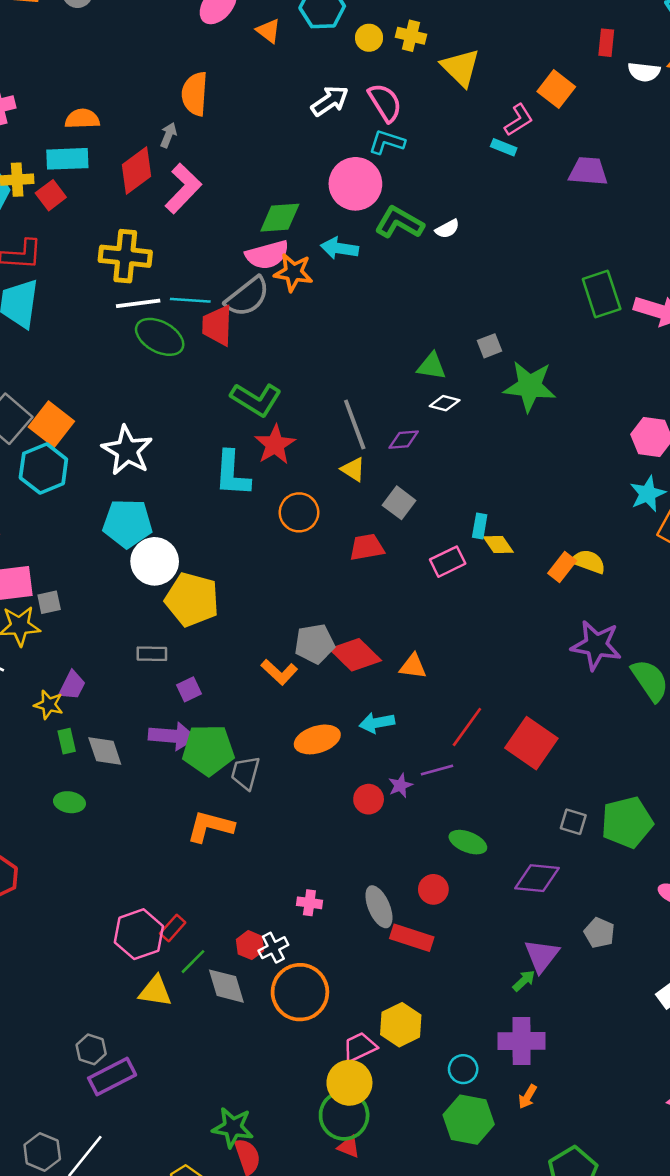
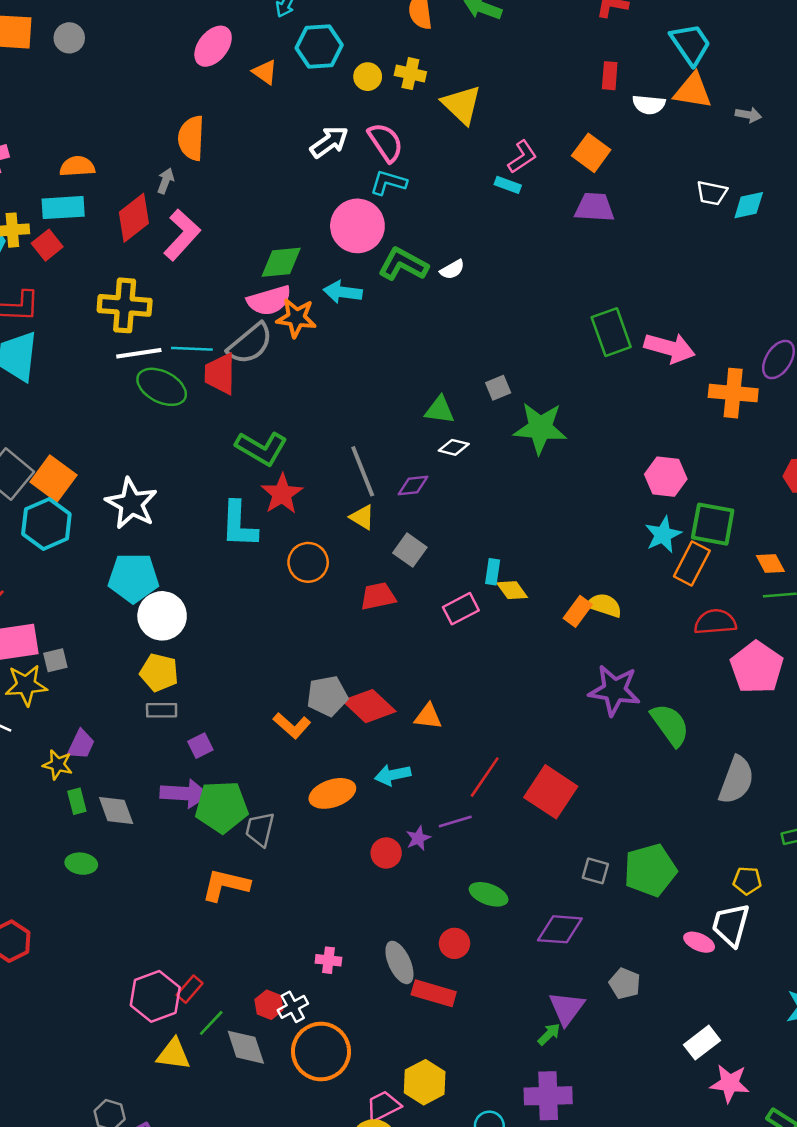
orange square: (556, 89) -> (591, 153), moved
yellow pentagon: (192, 600) -> (159, 673), moved, size x0.7

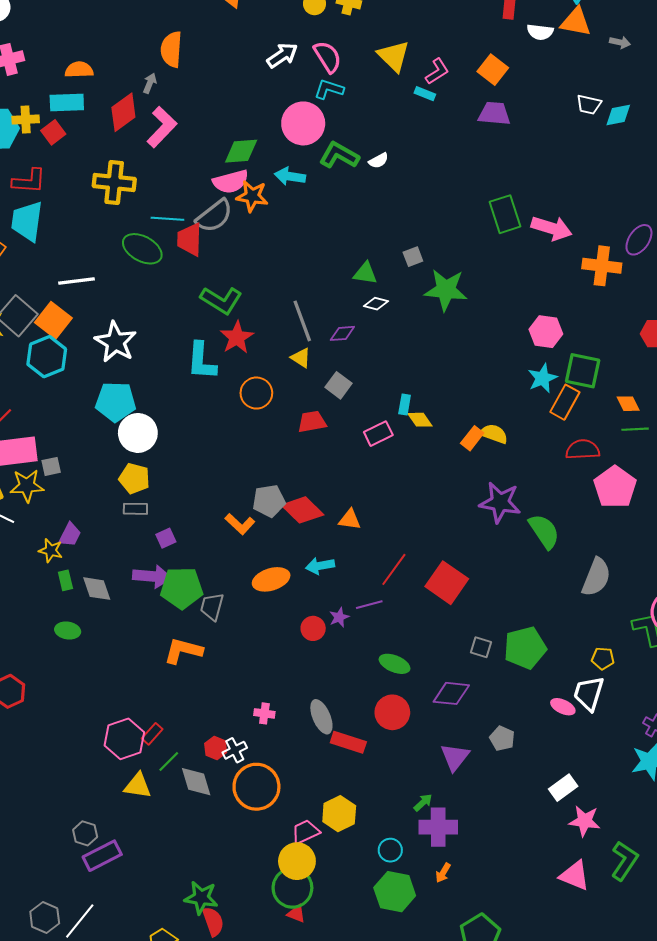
yellow triangle: (462, 105) -> (394, 56), moved
white line: (139, 353) -> (76, 281), moved
red circle: (454, 943) -> (392, 712), moved, size x1.4
green arrow: (549, 1034) -> (423, 803), moved

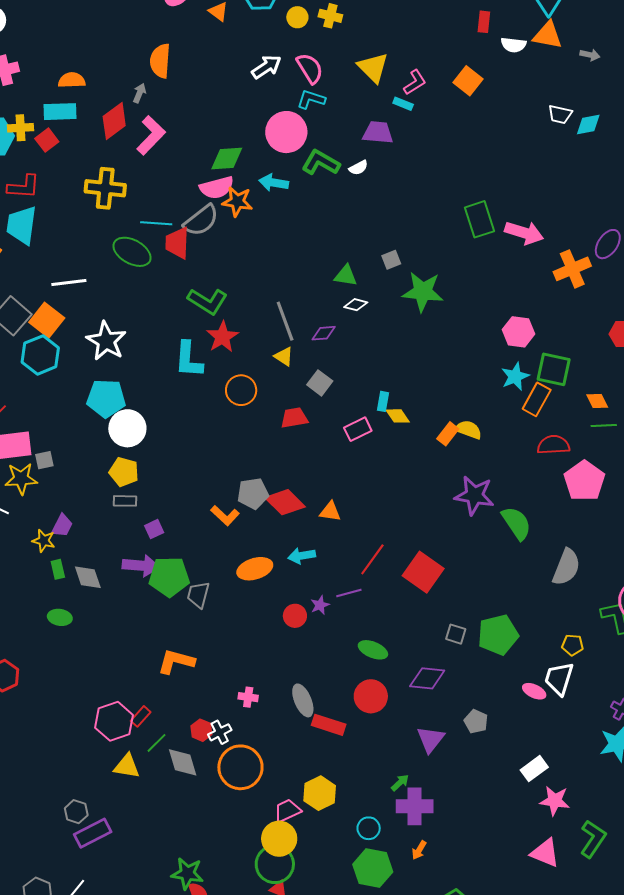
purple trapezoid: (494, 114) -> (378, 132), moved
orange cross: (602, 266) -> (572, 269), turned -30
orange L-shape: (183, 651) -> (176, 661), moved

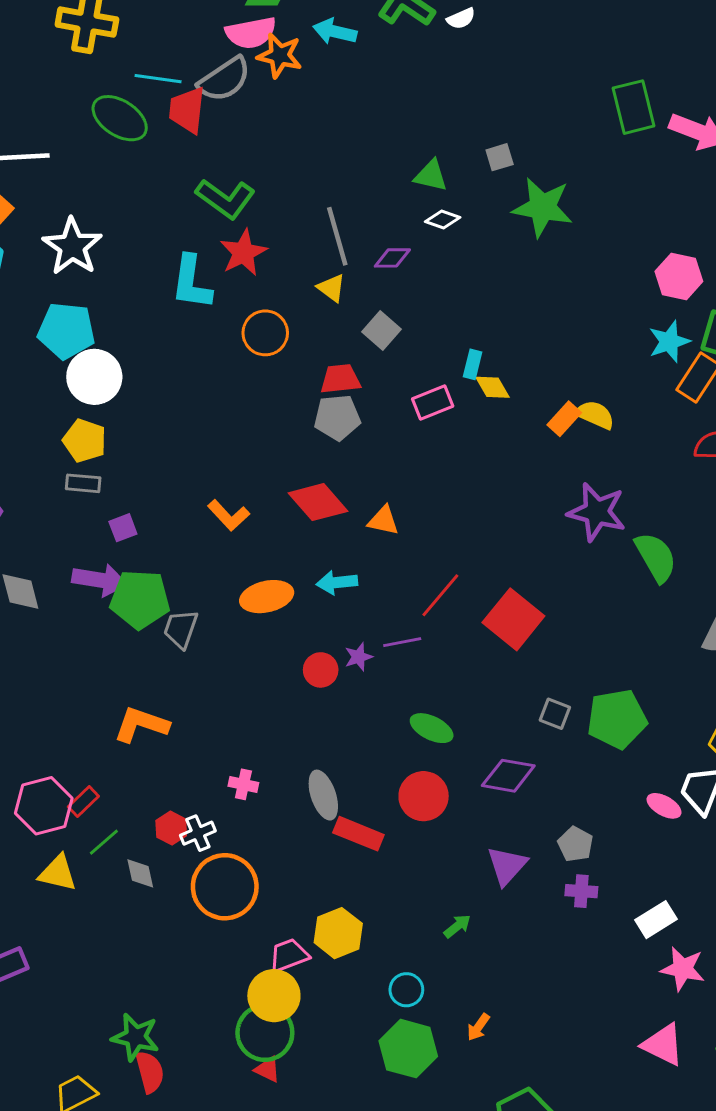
gray pentagon: (253, 494) -> (337, 417), moved
gray diamond: (183, 762) -> (140, 873), size x0.7
purple cross: (415, 806) -> (581, 891), moved, size x0.6

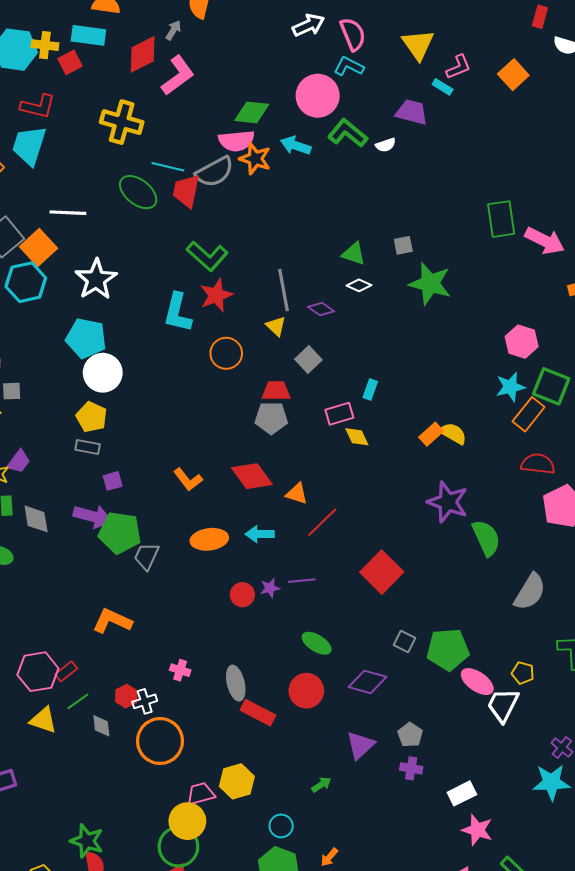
purple diamond: (392, 258) -> (321, 309), turned 30
yellow diamond: (492, 387) -> (357, 437), moved
red line: (440, 595) -> (322, 522), moved
pink ellipse: (664, 806) -> (477, 682), moved, size x1.4

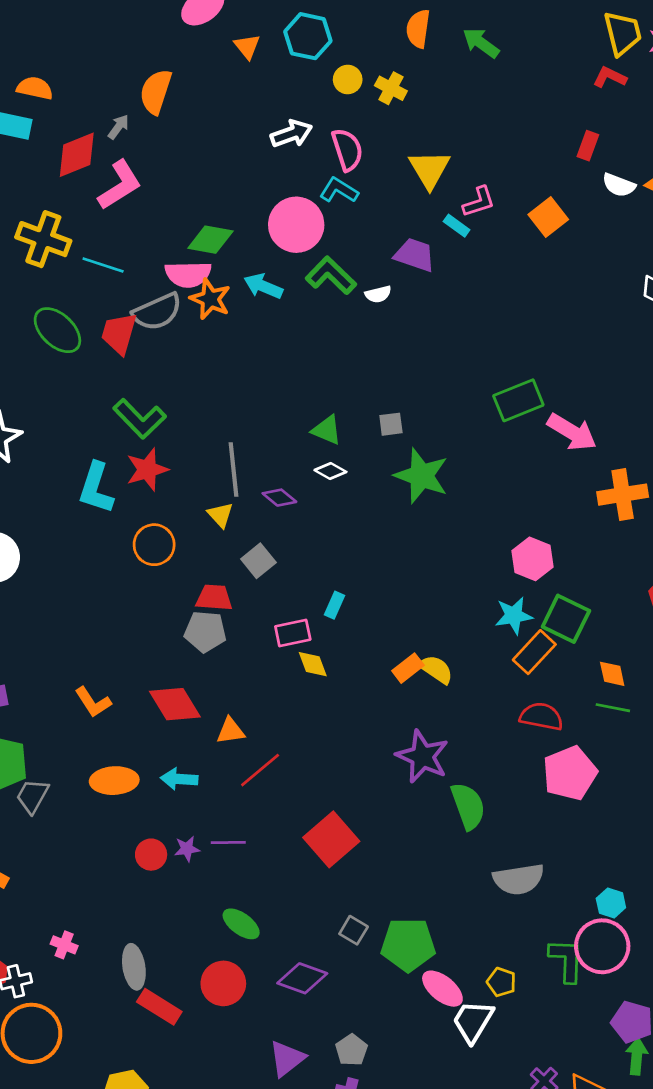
cyan line: (168, 167) -> (103, 265), moved
green rectangle: (501, 219) -> (518, 400), turned 72
orange triangle: (297, 494) -> (230, 731), turned -30
gray semicircle: (530, 592) -> (519, 879), turned 45

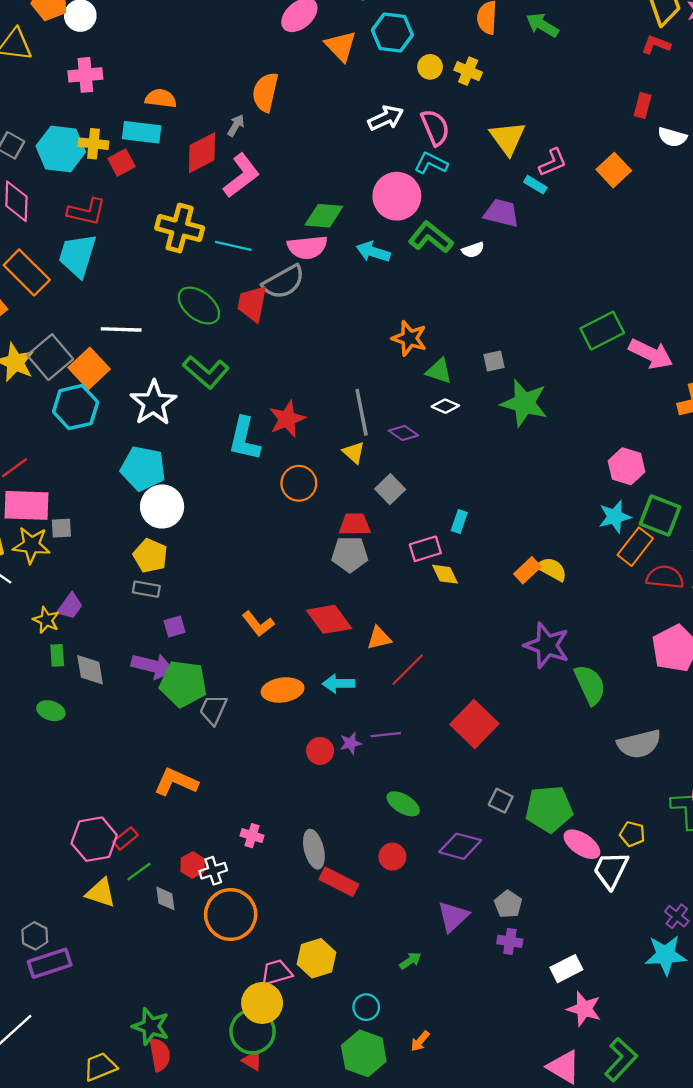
orange triangle: (247, 46) -> (341, 46), size x1.4
orange star: (210, 299) -> (409, 338), moved
green L-shape: (139, 419) -> (206, 372), moved
red semicircle: (541, 717) -> (665, 577), moved
red circle: (223, 983) -> (392, 857), size x0.7

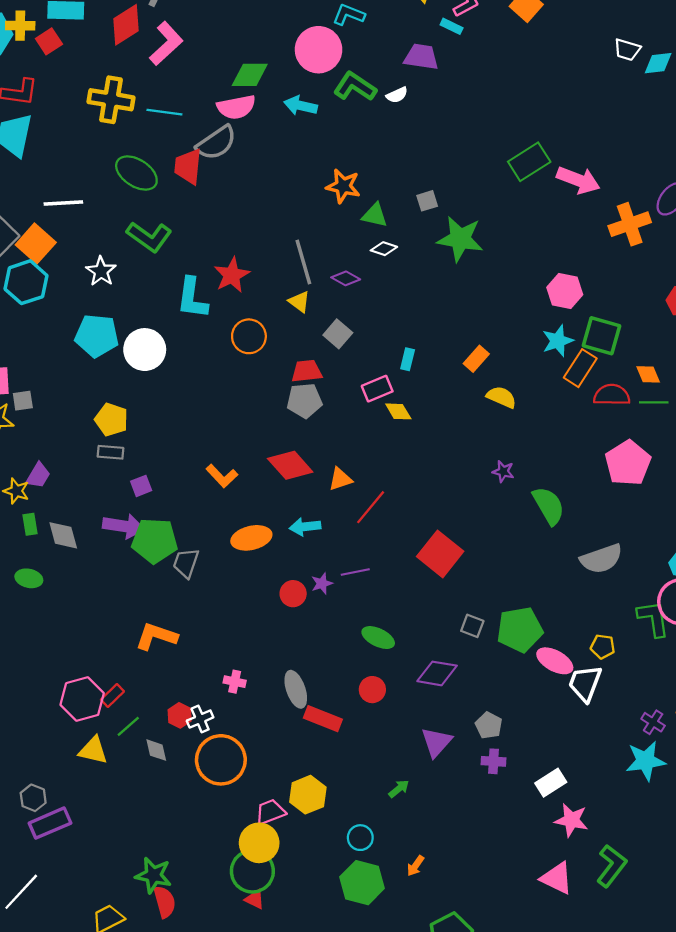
white star: (153, 403) -> (101, 271), size x0.7
white circle: (162, 507) -> (145, 350), moved
orange rectangle: (527, 570) -> (476, 359), moved
purple star: (547, 645) -> (503, 471), size x0.5

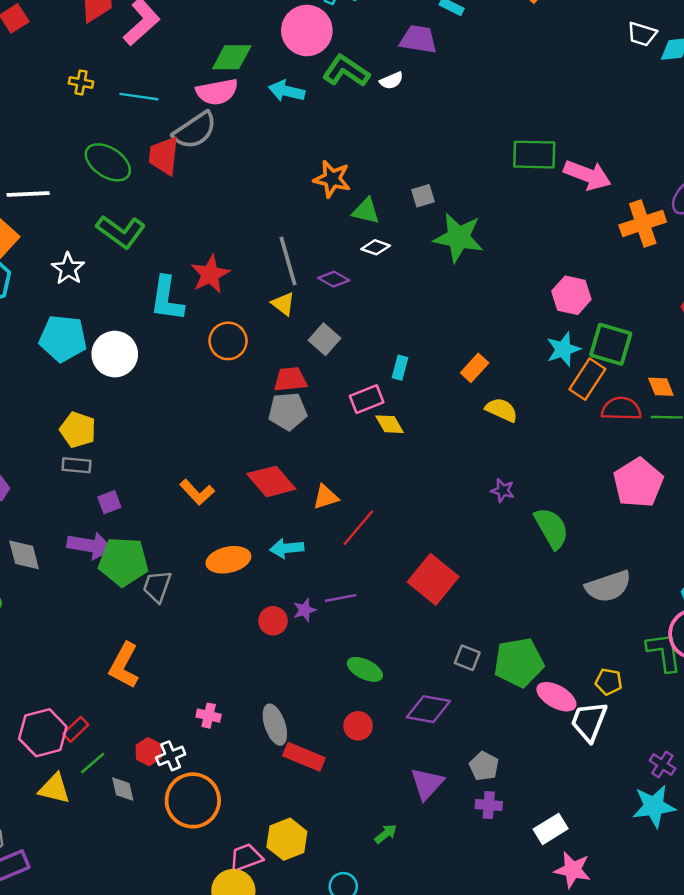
yellow cross: (111, 100) -> (81, 82), size x0.5
green rectangle: (529, 162) -> (534, 155), turned 33
orange L-shape: (156, 636) -> (124, 666), turned -81

